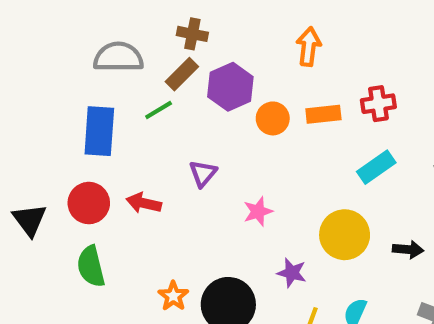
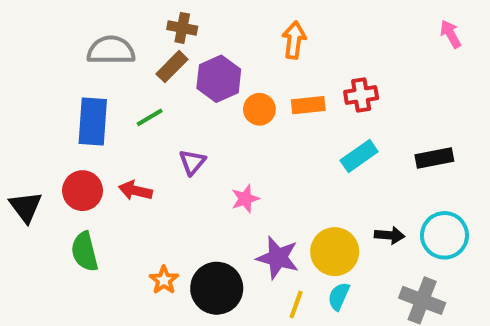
green line: (159, 110) -> (150, 117), moved
yellow circle: (345, 235) -> (335, 252), moved
purple star: (292, 273) -> (278, 258), size x1.5

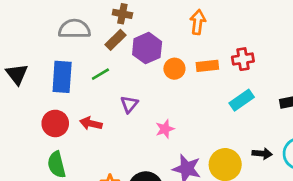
black triangle: (26, 207) -> (17, 74), moved

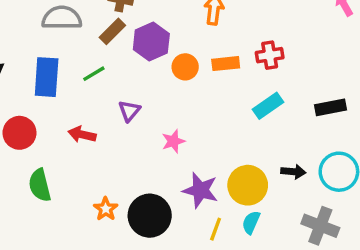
red circle: (55, 123) -> (20, 133), moved

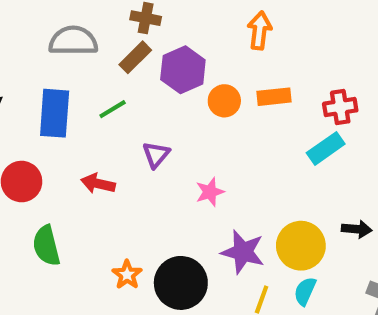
red cross: (270, 55) -> (340, 107), moved

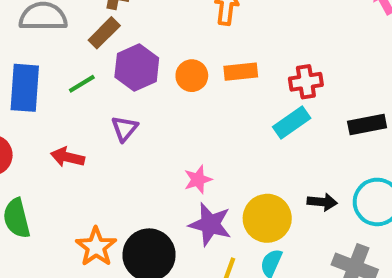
purple hexagon: (183, 70) -> (137, 67), moved
pink star: (210, 192) -> (198, 180), moved
orange star: (127, 275) -> (96, 247), size x1.4

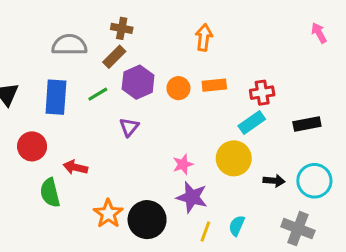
red arrow: (68, 157) -> (75, 167), moved
yellow circle: (267, 218) -> (234, 158), moved

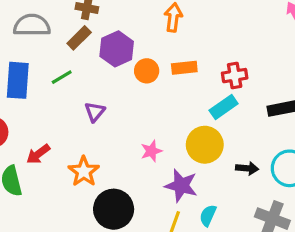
purple hexagon: (138, 82) -> (117, 49), moved
red arrow: (75, 167) -> (38, 154), turned -50
purple star: (192, 197) -> (181, 186), moved
orange star: (108, 214) -> (84, 171), moved

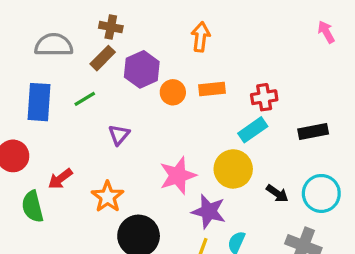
pink star: (151, 151) -> (178, 176), size x1.6
black arrow: (247, 168) -> (277, 193), turned 30

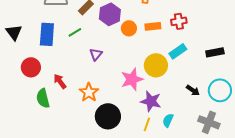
red cross: (264, 97) -> (179, 21), moved
yellow circle: (233, 169) -> (156, 65), moved
red arrow: (60, 179) -> (60, 81), turned 91

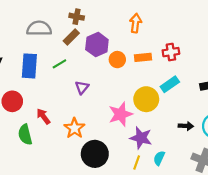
black arrow: (193, 90) -> (186, 126), turned -32

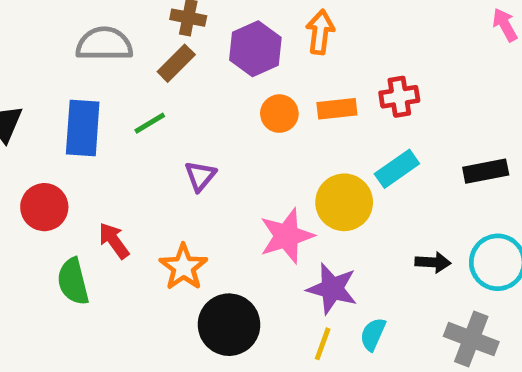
purple hexagon: (97, 45) -> (255, 49), moved

